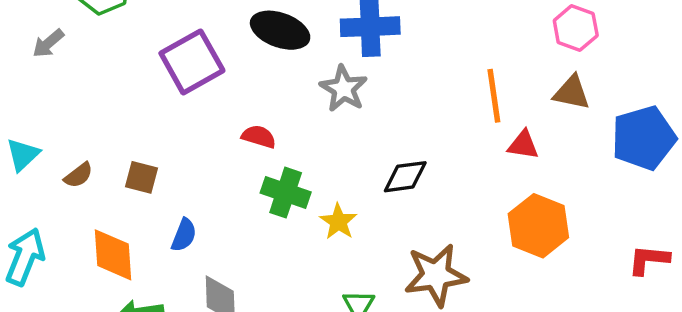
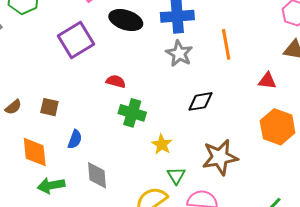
gray star: (344, 89) -> (179, 54), moved
orange line: (494, 96) -> (226, 44), moved
yellow star: (338, 222) -> (162, 144), moved

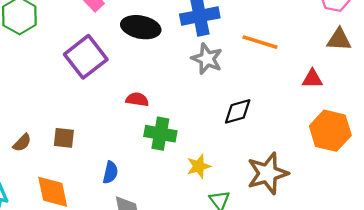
orange line: (226, 44) -> (260, 42), turned -56
blue semicircle: (75, 139) -> (110, 172), moved
yellow star: (162, 144) -> (199, 166), turned 30

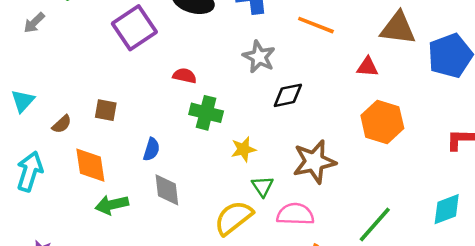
brown triangle: (339, 40) -> (398, 28), size x1.4
gray star: (207, 59) -> (259, 57), moved
brown semicircle: (22, 143) -> (62, 124), moved

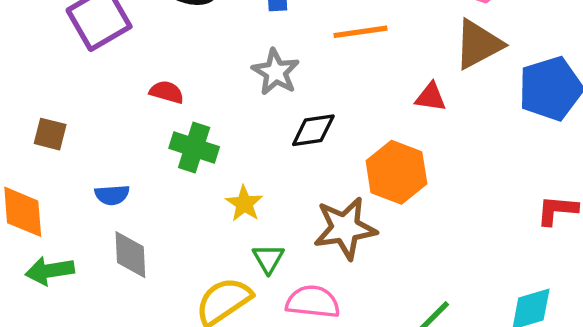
orange line: (316, 25) -> (360, 32), turned -33
brown triangle: (398, 28) -> (478, 44), turned -39
orange hexagon: (382, 122) -> (396, 172), moved
blue semicircle: (151, 149) -> (112, 195), turned 65
yellow star: (243, 149) -> (244, 204), turned -30

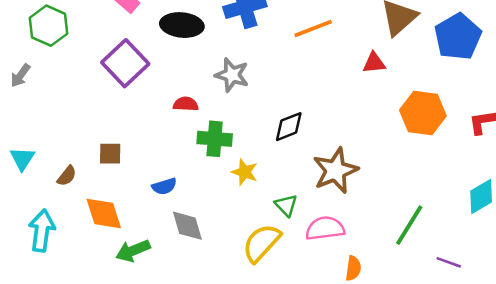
gray star: (276, 72) -> (232, 75), moved
black diamond: (313, 130) -> (289, 127), moved
orange hexagon: (396, 172) -> (423, 113), moved
yellow star: (244, 204) -> (245, 172), moved

